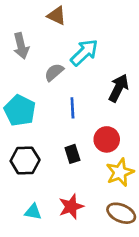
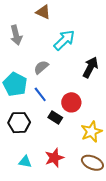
gray semicircle: (54, 72) -> (41, 67), moved
blue line: (72, 108) -> (40, 94), moved, turned -35
red circle: (107, 139) -> (71, 102), moved
black rectangle: (72, 154) -> (55, 118), turned -40

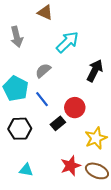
black rectangle: (55, 118) -> (58, 123), turned -72
red star: (54, 158) -> (71, 166), moved

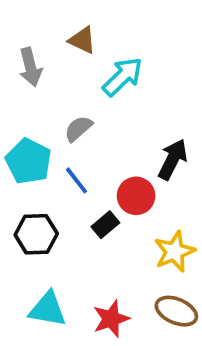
brown triangle: (45, 12) -> (82, 40), moved
black arrow: (95, 71) -> (173, 159), moved
red star: (71, 166) -> (111, 319), moved
cyan triangle: (26, 170) -> (48, 309), size x1.5

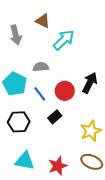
gray semicircle: (78, 129) -> (41, 67), turned 35
red circle: (136, 196) -> (65, 91), moved

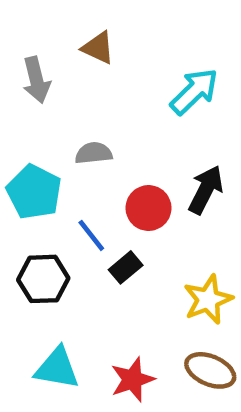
cyan arrow: (64, 40) -> (194, 91), moved
blue line: (40, 94) -> (91, 235), moved

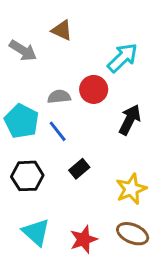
gray arrow: (36, 80) -> (23, 50), turned -44
red circle: (149, 208) -> (94, 89), moved
blue line: (91, 235) -> (58, 131), moved
cyan triangle: (57, 368) -> (36, 232), turned 32

